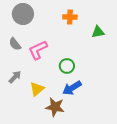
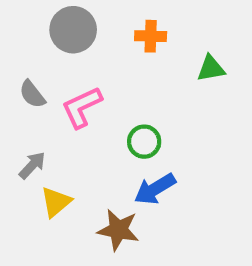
gray circle: (23, 14) -> (73, 30), moved
yellow triangle: (37, 89) -> (56, 202), moved

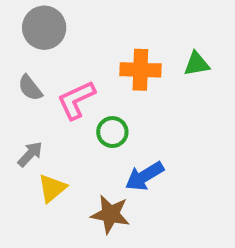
gray circle: (73, 30) -> (44, 28), moved
orange cross: (151, 36) -> (140, 70), moved, size x1.4
green circle: (144, 142) -> (112, 132), moved

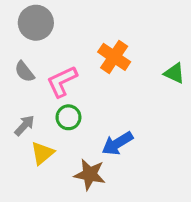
green triangle: (197, 64) -> (174, 73), moved, turned 35
orange cross: (140, 70) -> (114, 57), turned 32
green circle: (112, 132) -> (68, 117), moved

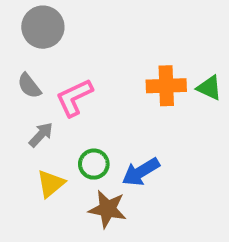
orange cross: (114, 57) -> (166, 86), moved, turned -36
green circle: (68, 117) -> (94, 164), moved
gray arrow: (24, 125) -> (41, 135), moved

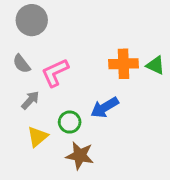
blue arrow: (141, 172) -> (105, 107), moved

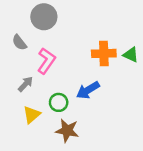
gray circle: (32, 20) -> (44, 17), moved
gray semicircle: (22, 64) -> (19, 42), moved
pink L-shape: (55, 73) -> (46, 61), turned 150

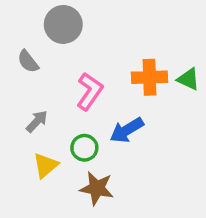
pink L-shape: (46, 61) -> (90, 91), moved

